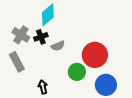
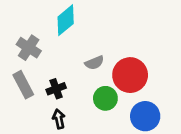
black cross: (41, 37) -> (56, 89), moved
gray semicircle: (58, 46) -> (94, 63), moved

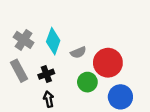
cyan diamond: (66, 20) -> (53, 41), moved, turned -30

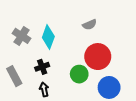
gray semicircle: (78, 52) -> (90, 25), moved
gray rectangle: (19, 71) -> (14, 76), moved

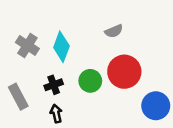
green circle: (79, 74) -> (90, 81), moved
blue circle: (109, 87) -> (156, 106), moved

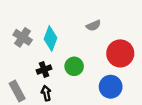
red circle: (124, 72) -> (120, 53), moved
gray rectangle: (18, 97) -> (17, 91), moved
blue circle: (156, 106) -> (111, 87), moved

